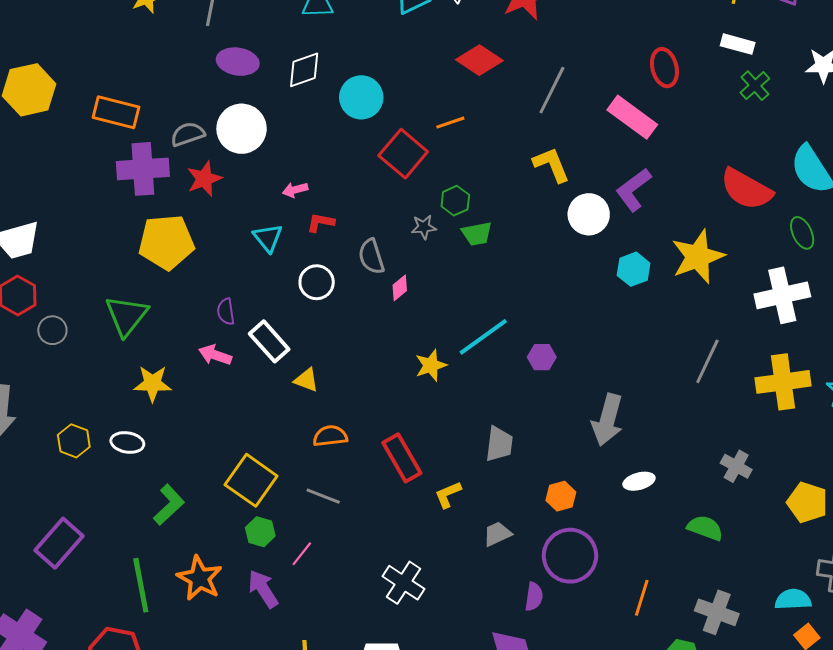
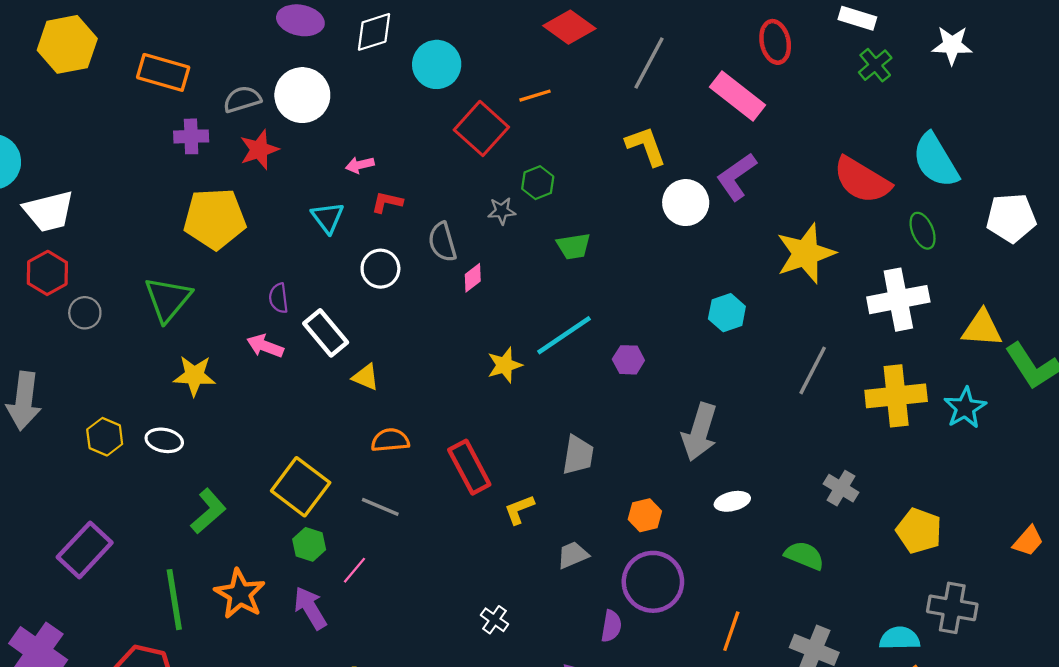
purple cross: (143, 169) -> (191, 136), size x0.6
green trapezoid: (477, 234) -> (574, 246), moved
cyan hexagon: (634, 269) -> (727, 313), moved
white cross: (403, 583) -> (494, 620), moved, size x0.6

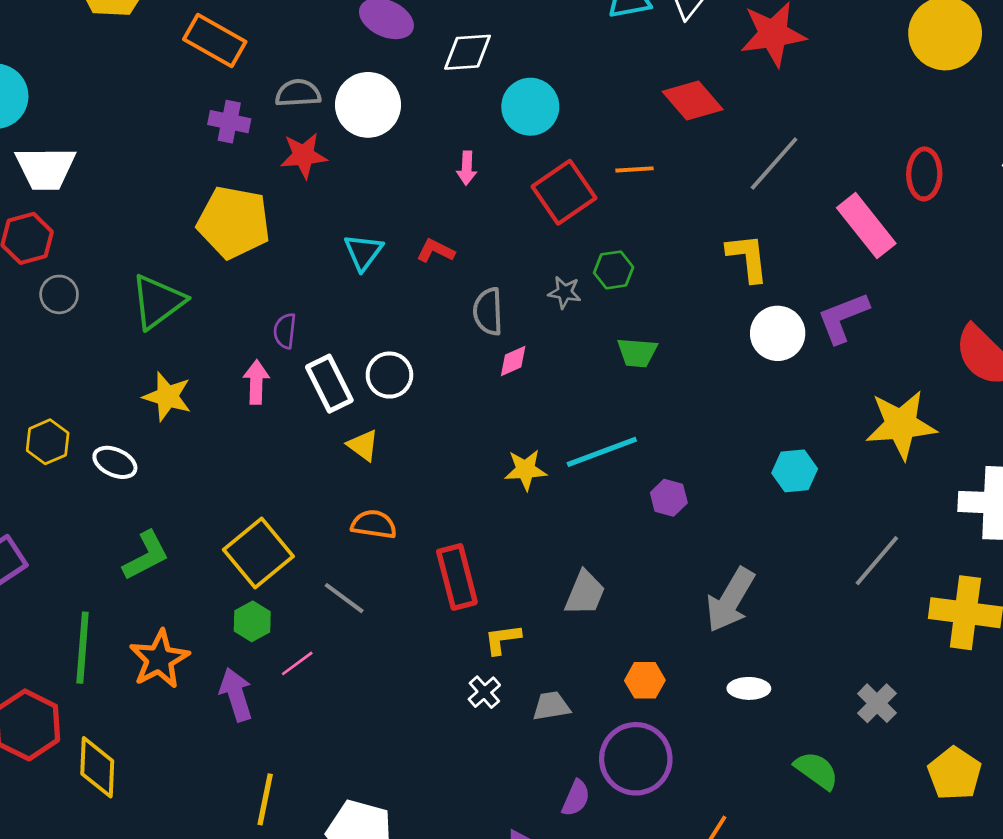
pink arrow: (360, 165) -> (467, 168), moved, turned -88
white circle: (380, 269) -> (389, 375), moved
pink arrow: (265, 346) -> (256, 382), turned 57
white cross: (494, 620) -> (484, 692), moved

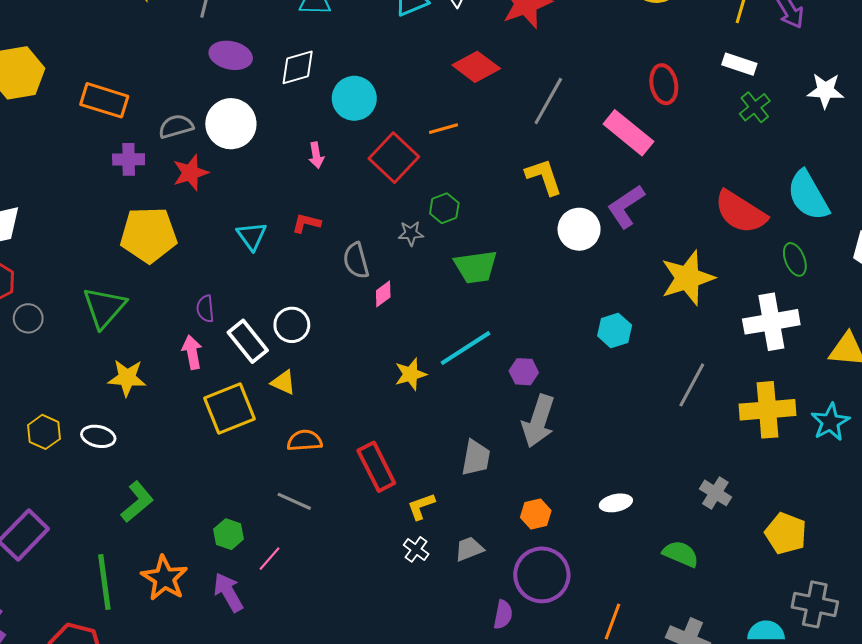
green trapezoid: (637, 352) -> (476, 267), size x1.4
yellow square: (258, 553) -> (230, 409), moved, turned 30
gray arrow: (730, 600) -> (538, 421), moved

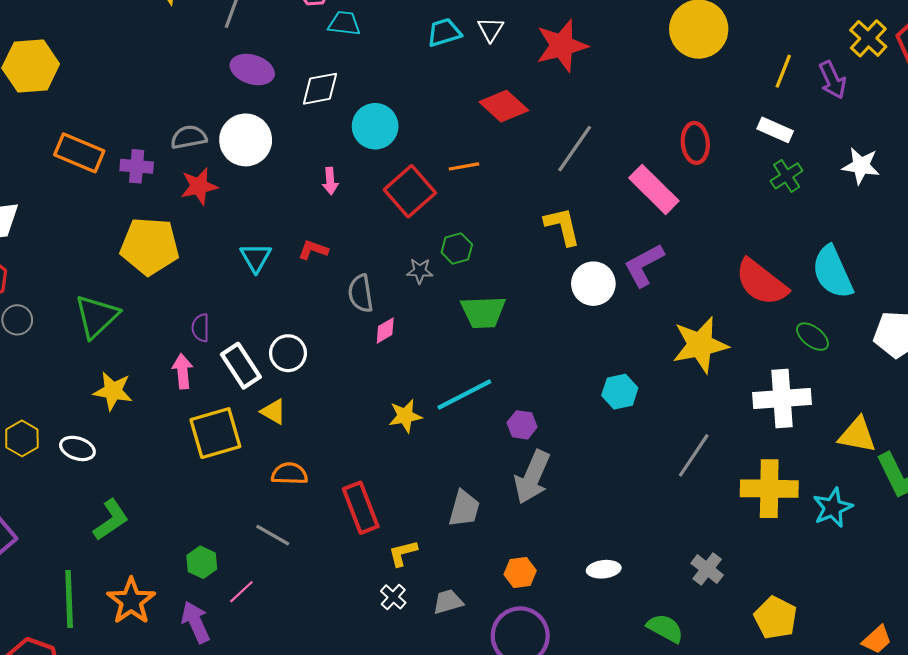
orange rectangle: (104, 100) -> (79, 153), moved
green ellipse: (795, 259) -> (813, 337), turned -36

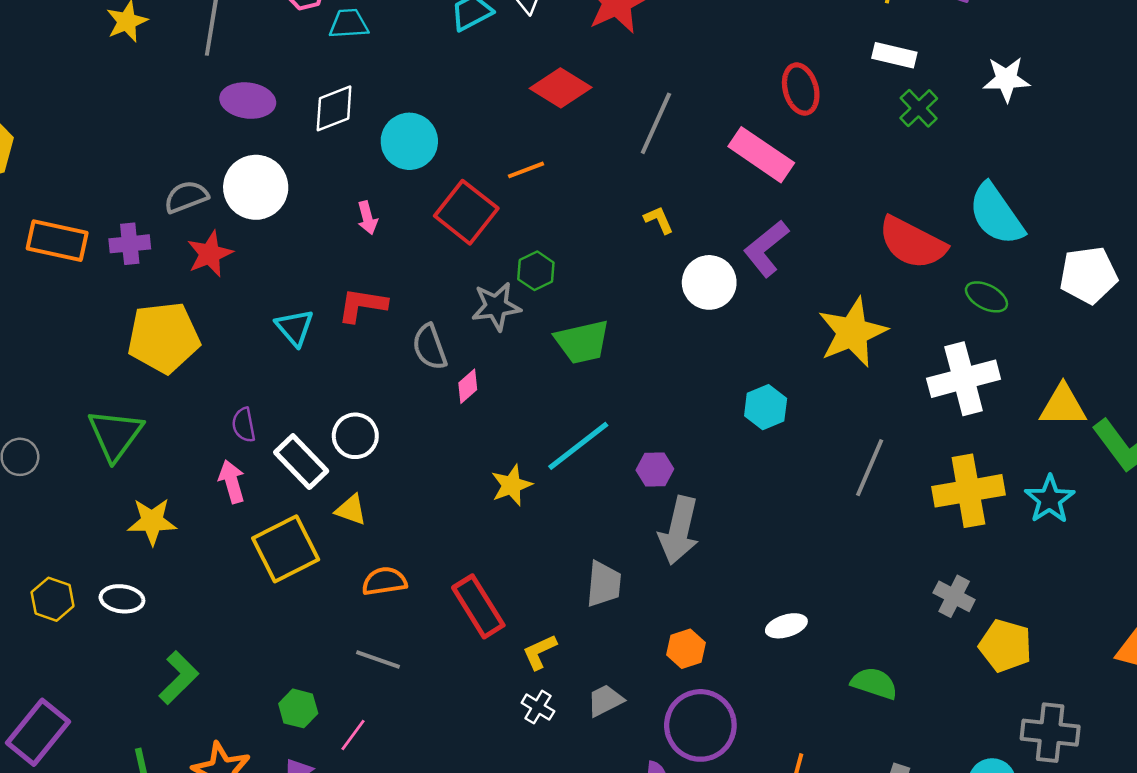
yellow L-shape: (562, 226) -> (659, 220), size x0.6
red L-shape: (313, 250) -> (362, 305), size x1.4
gray star: (420, 271) -> (496, 306), size x1.5
gray cross: (707, 569) -> (954, 596), moved

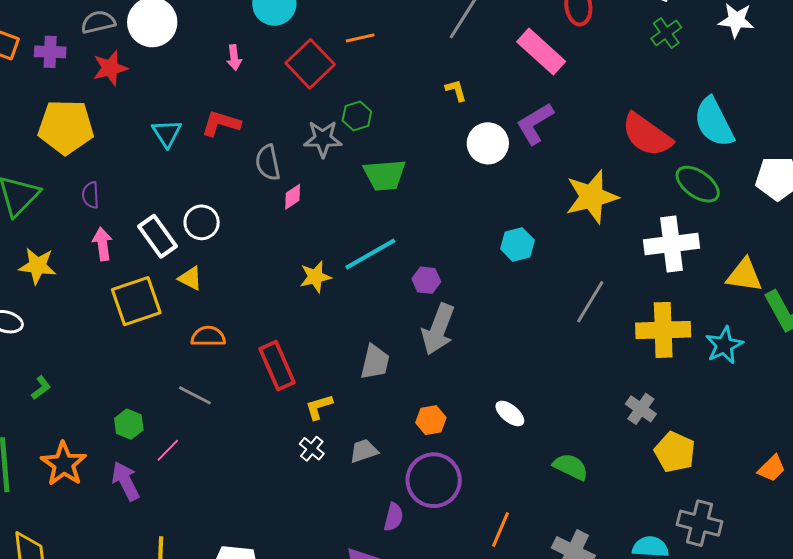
green ellipse: (986, 297) -> (698, 184), size x1.4
purple semicircle: (244, 425) -> (91, 195), moved
white ellipse: (786, 626) -> (510, 413), turned 48
green L-shape: (179, 678) -> (41, 388), size x0.6

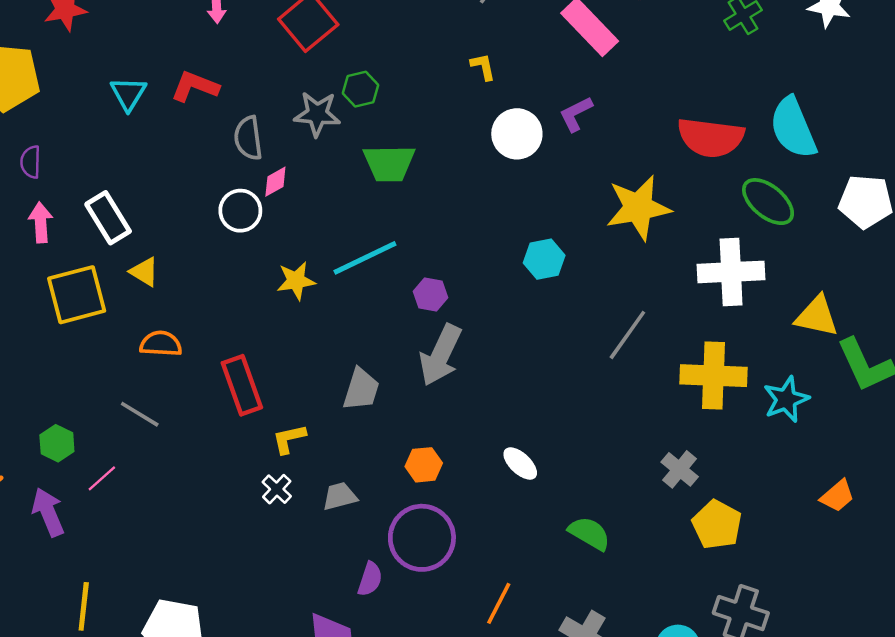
purple L-shape: (535, 124) -> (576, 114), size x0.7
red semicircle: (647, 135) -> (711, 137), turned -32
white circle: (202, 222) -> (240, 211), moved
orange trapezoid: (772, 468) -> (837, 496), moved

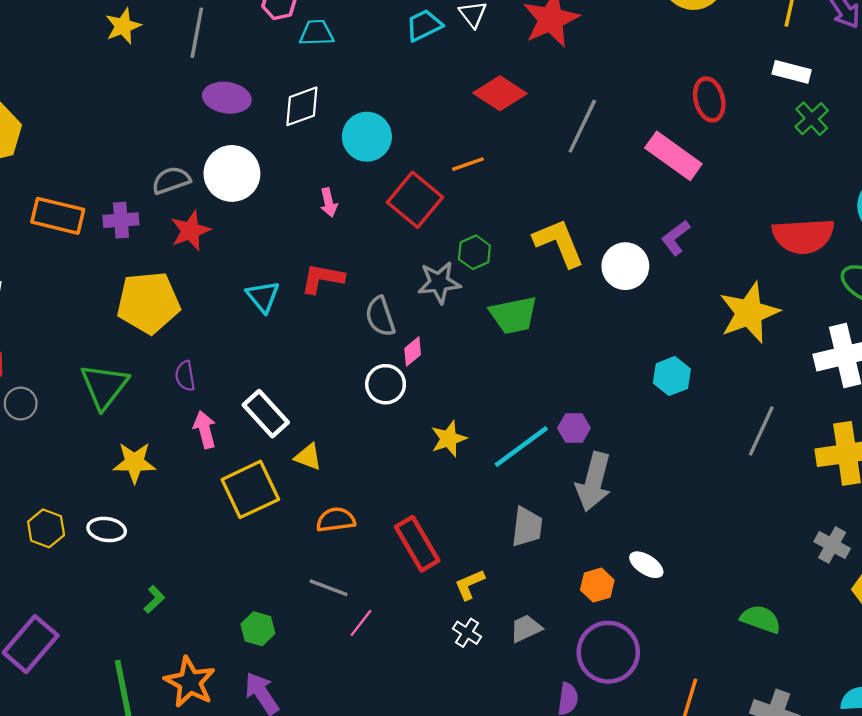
yellow L-shape: (483, 67) -> (559, 243), moved, size x2.0
cyan line: (365, 258) -> (521, 447), moved
white ellipse: (520, 463) -> (646, 565), moved
pink line: (102, 478) -> (361, 623), moved

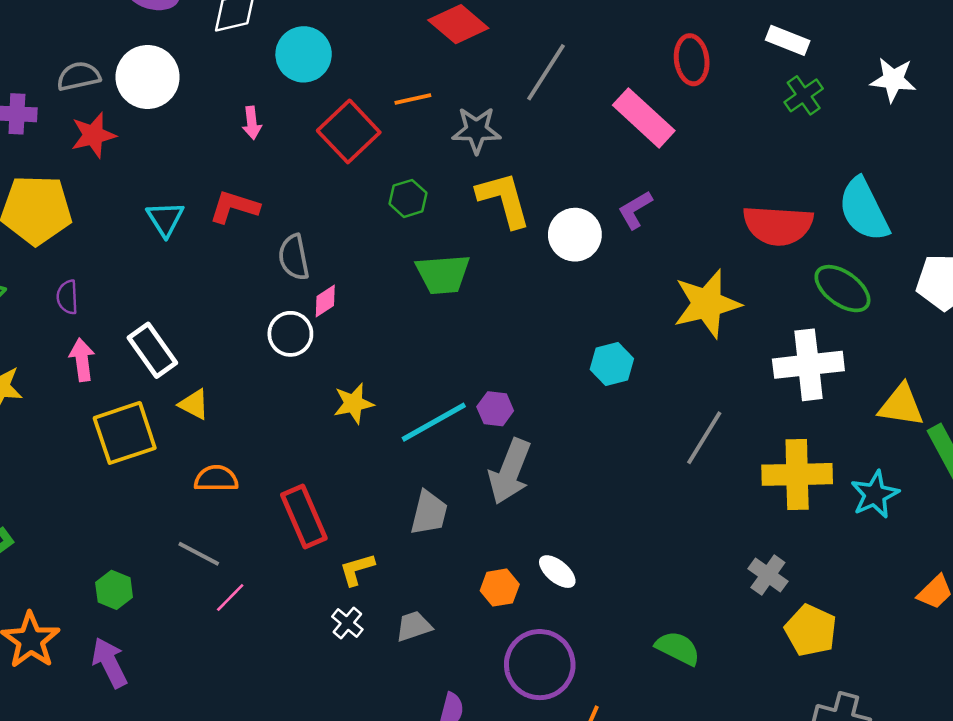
gray star: (439, 282) -> (476, 130), moved
purple circle: (608, 652) -> (540, 665), moved

